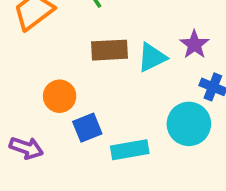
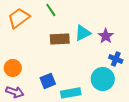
cyan triangle: (152, 57) -> (83, 33), moved
orange circle: (60, 96) -> (13, 68), moved

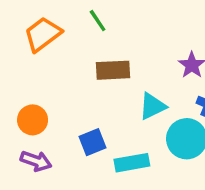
cyan triangle: (83, 33) -> (152, 106), moved

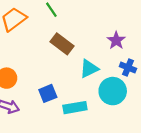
brown rectangle: (113, 70) -> (62, 44), turned 40

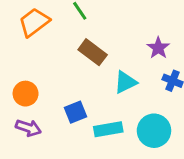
cyan circle: (113, 91) -> (154, 131), moved

